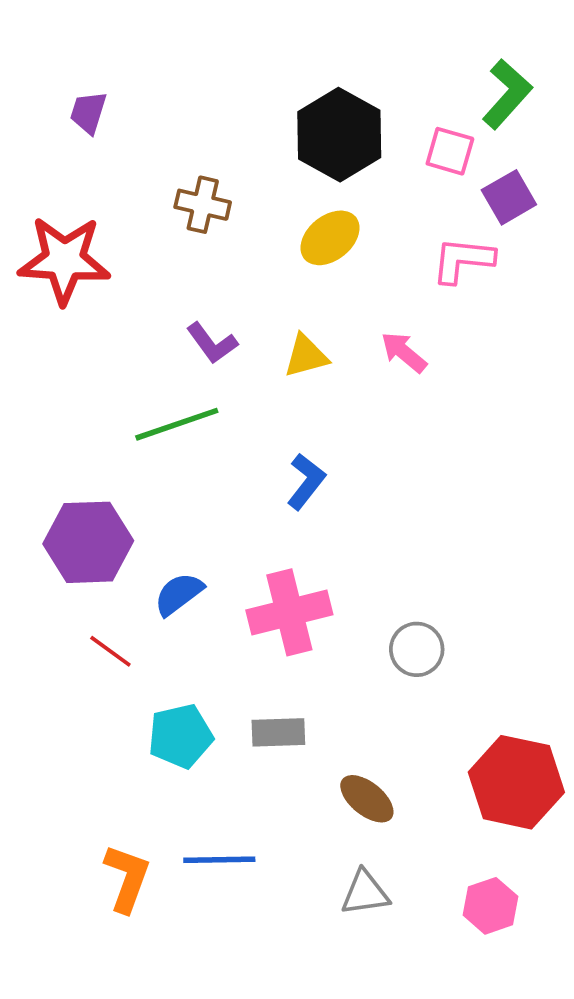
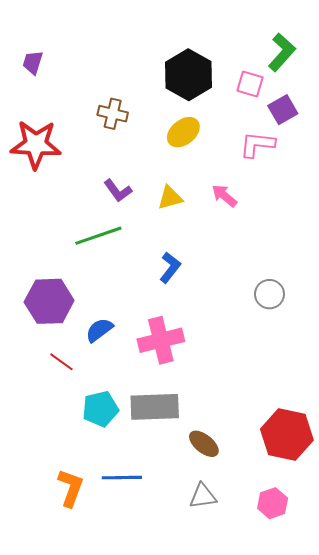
purple trapezoid: (88, 112) -> (33, 62), moved
gray circle: (417, 649) -> (269, 294), moved
gray rectangle: (278, 732) -> (155, 407), size x1.6

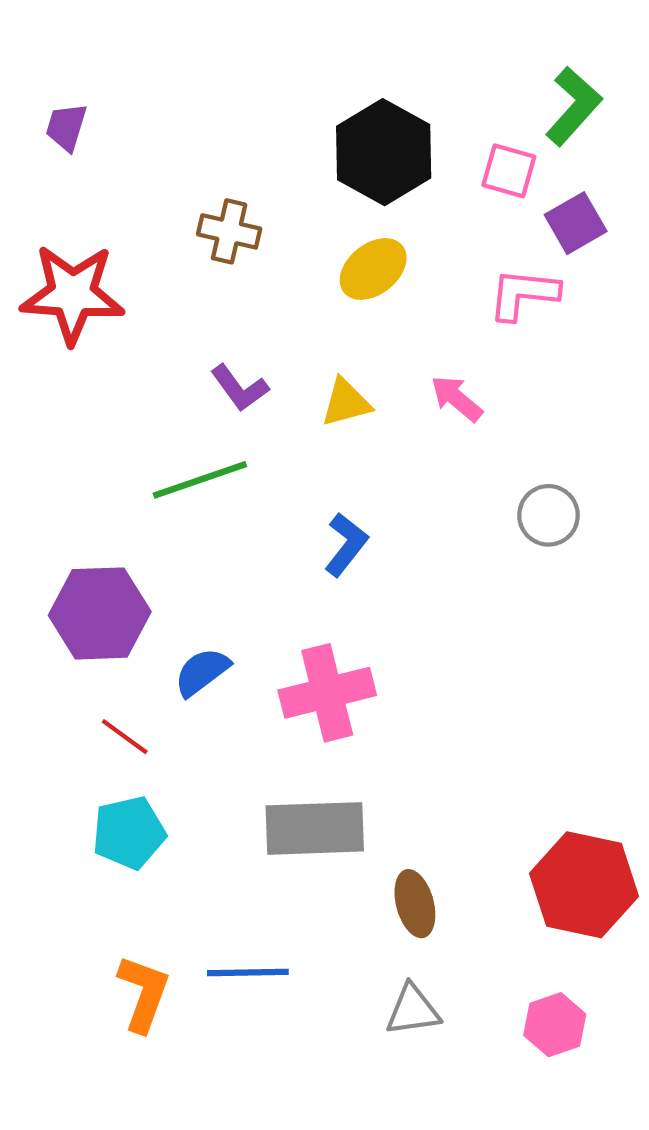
gray circle: (269, 294) -> (548, 515), moved
cyan pentagon: (100, 409) -> (129, 833), moved
brown ellipse: (204, 444) -> (415, 904), turned 36

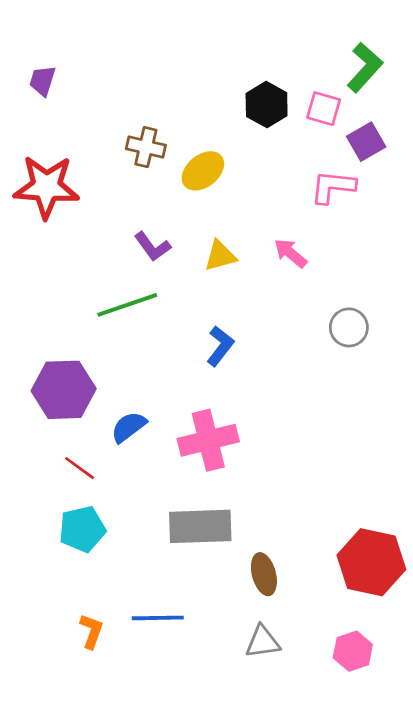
black hexagon: (384, 152) -> (267, 105), moved, size x0.7
yellow ellipse: (373, 269) -> (203, 171), moved
orange L-shape: (144, 993) -> (91, 631), size x0.7

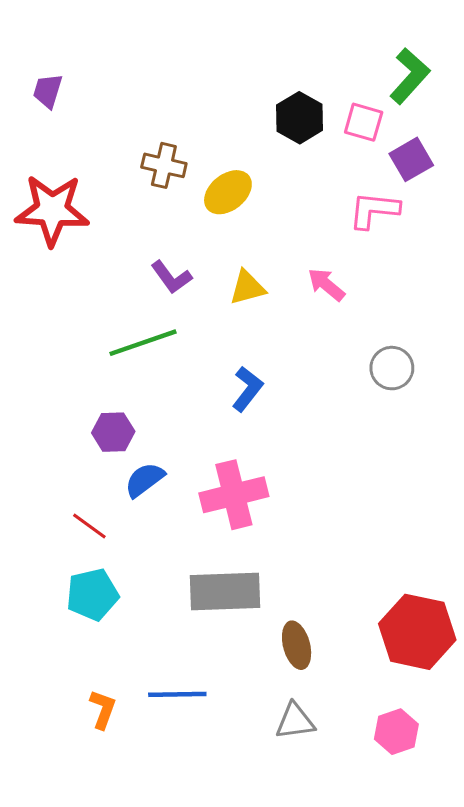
purple hexagon: (64, 390) -> (113, 432), moved, size x0.6

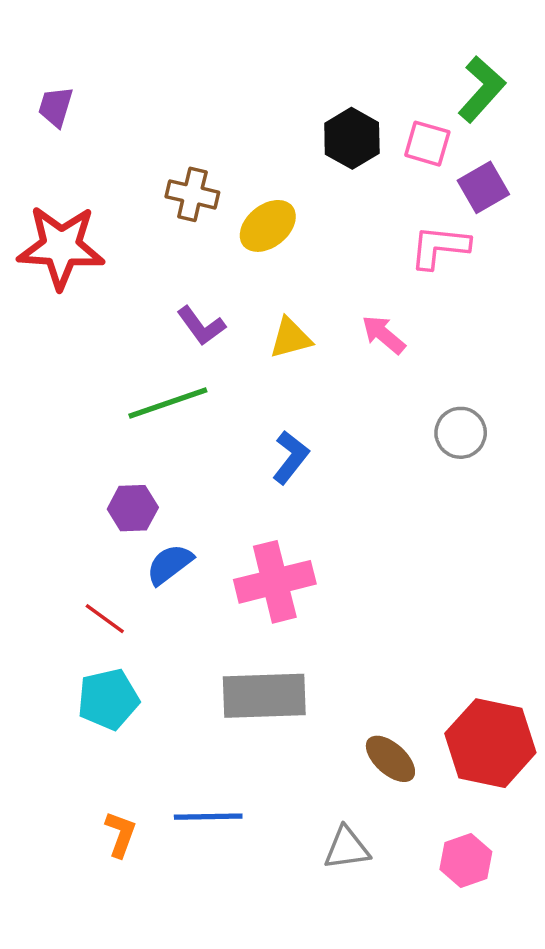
brown ellipse: (297, 645) -> (390, 759), moved, turned -33

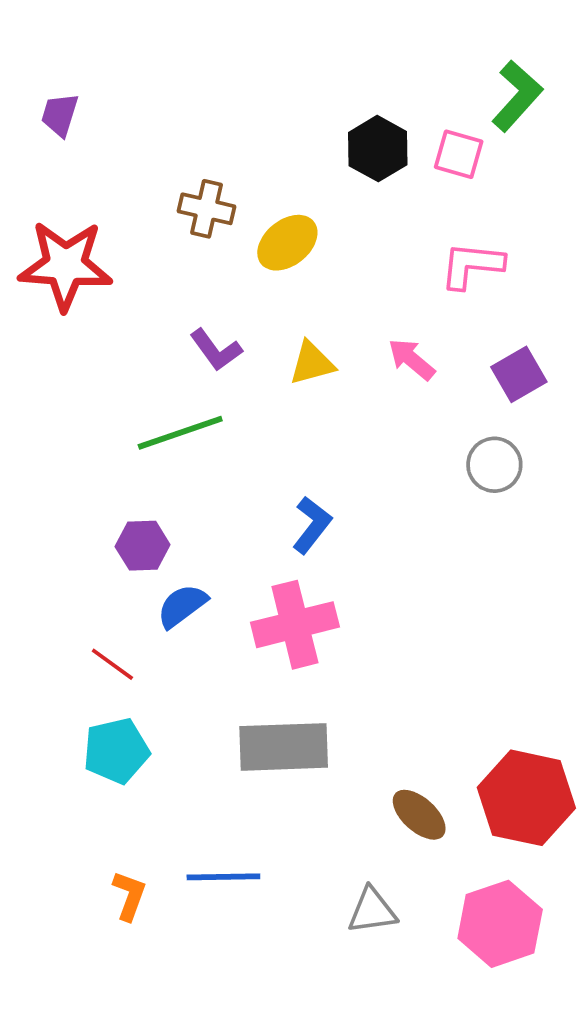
purple square: (483, 187) -> (519, 374), moved
blue L-shape: (291, 457) -> (312, 525), moved
pink hexagon: (466, 861) -> (500, 924), size x1.5

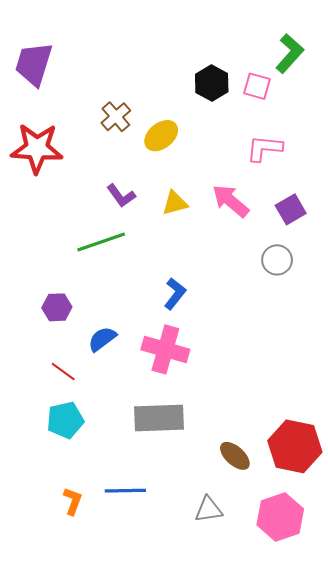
purple trapezoid: (60, 115) -> (34, 64), size x1.8
brown cross: (207, 209) -> (116, 117), turned 36
pink arrow: (412, 359) -> (231, 201), size x1.4
purple hexagon: (143, 546) -> (57, 307), moved
pink cross: (295, 625) -> (165, 349), turned 30

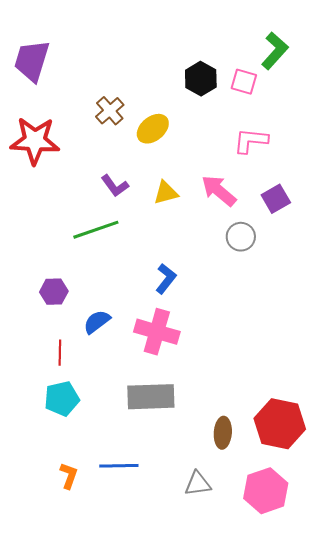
gray circle: (277, 260) -> (241, 237), moved
red line: (63, 372) -> (60, 353), turned 55
brown ellipse: (235, 456) -> (223, 433), turned 52

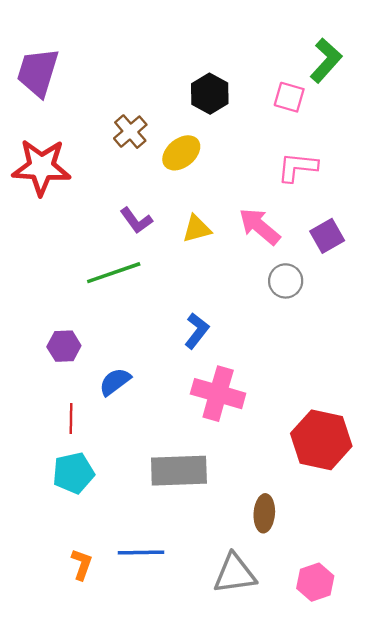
black hexagon: (201, 79) -> (210, 94), moved
pink cross: (157, 332) -> (218, 394), moved
red hexagon: (280, 424) -> (321, 440), moved
gray triangle: (198, 484) -> (235, 574), size x1.4
pink hexagon: (266, 491) -> (315, 582), size x0.7

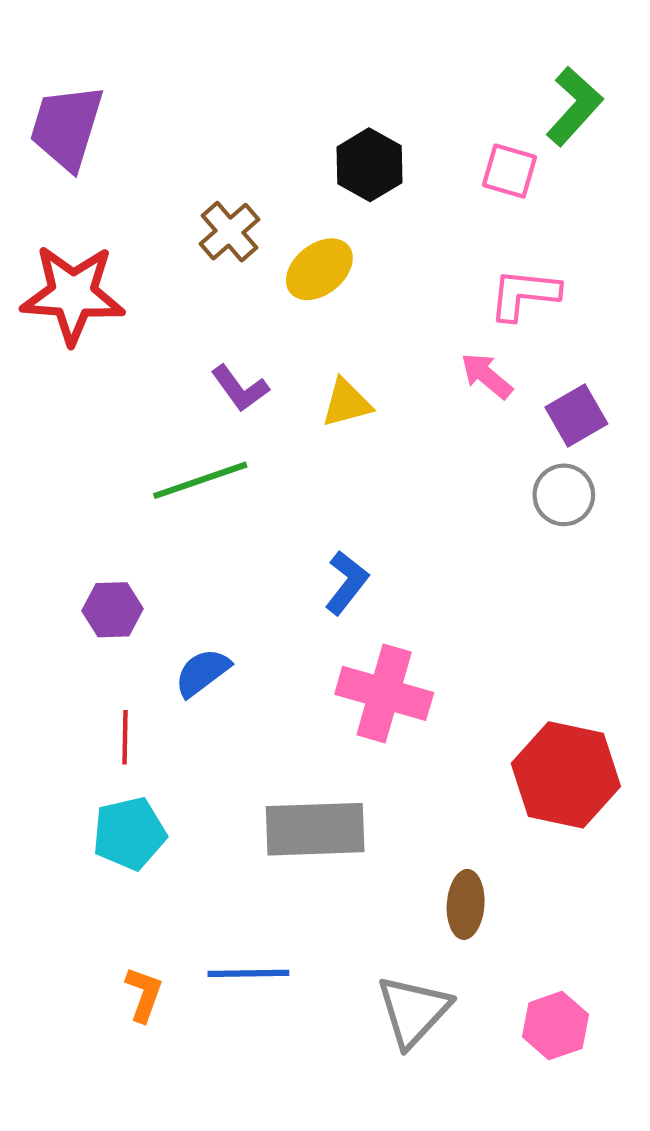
pink arrow: (260, 226) -> (487, 376), moved, size x0.7
gray circle: (286, 281) -> (564, 495), moved
gray triangle: (235, 574) -> (413, 1011), turned -39

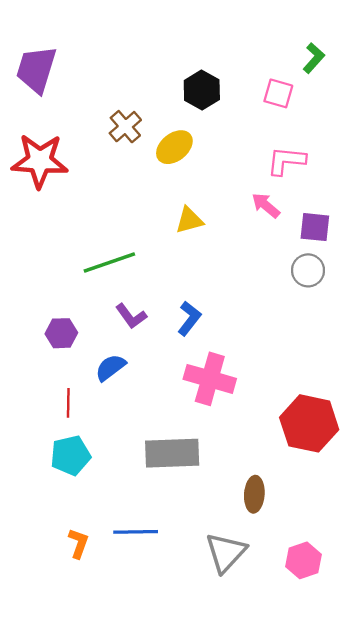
green L-shape: (574, 106) -> (314, 58), size x0.7
purple L-shape: (240, 388) -> (131, 316), moved
purple square: (576, 416) -> (315, 227), turned 36

